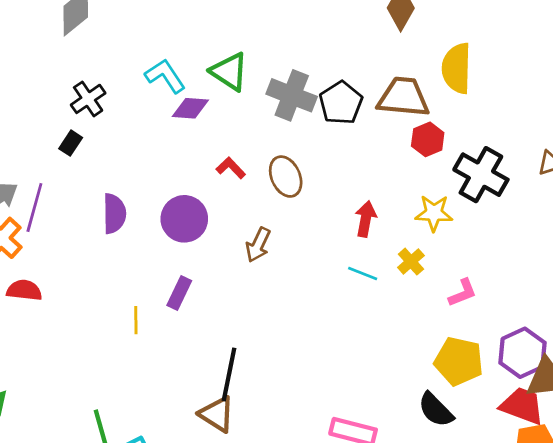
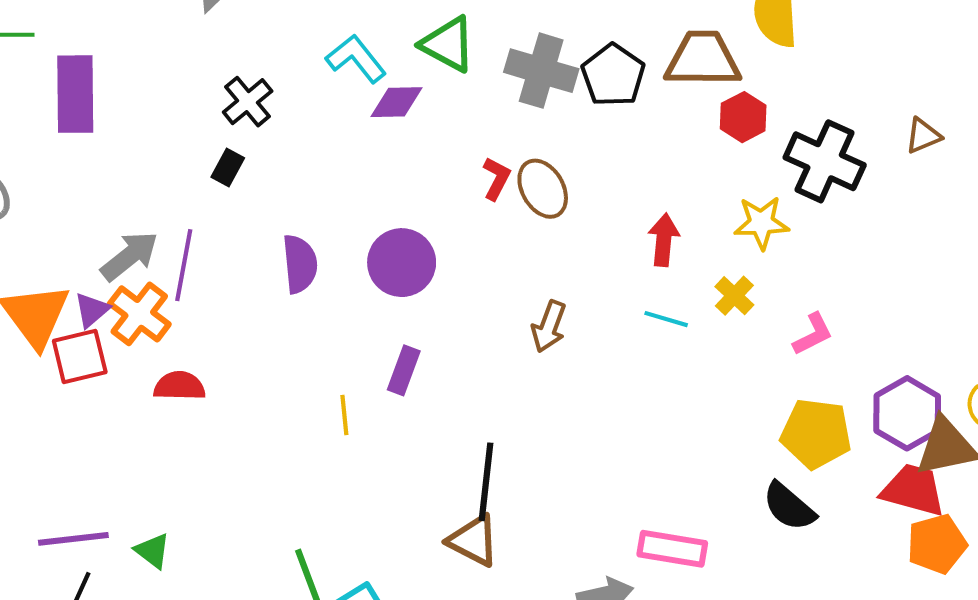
red L-shape: (231, 168) -> (496, 179), moved, turned 76
brown arrow: (258, 245) -> (549, 327), moved

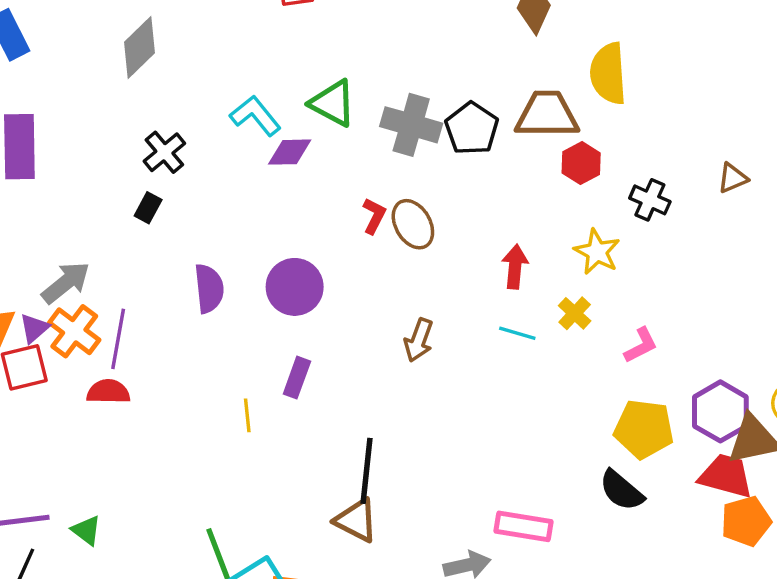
black cross: (825, 161) -> (650, 200), size x0.6
yellow star: (761, 223) -> (597, 252), turned 30
purple line: (184, 265) -> (118, 339), moved

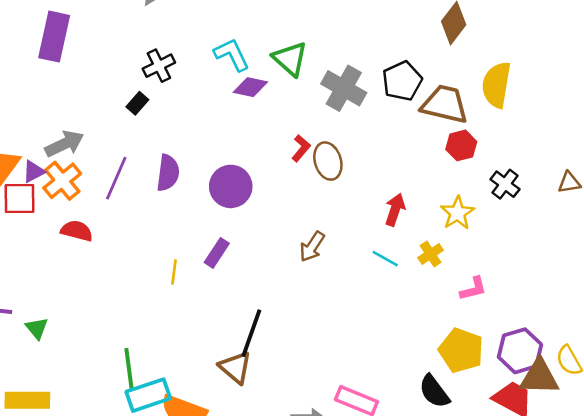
black pentagon: (472, 128) -> (402, 81), moved
purple line: (118, 339) -> (116, 178), moved

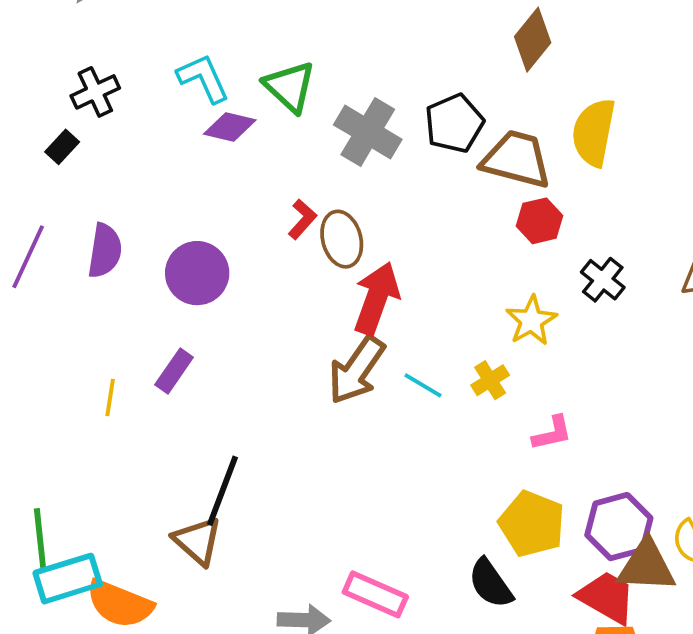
red arrow: (395, 210) -> (376, 298), moved, size x1.5
brown arrow: (312, 247) -> (356, 370), moved, size x1.5

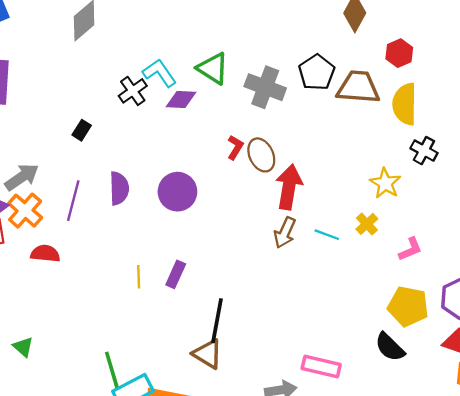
black cross: (95, 92) -> (133, 91), moved
yellow semicircle: (594, 132) -> (405, 104), moved
red hexagon: (539, 221) -> (399, 53), moved
brown arrow: (356, 370) -> (285, 233), size x0.7
purple rectangle: (174, 371) -> (176, 274), moved

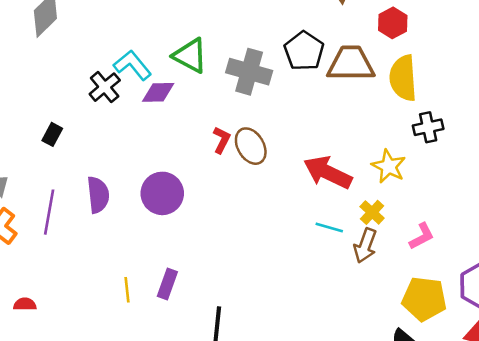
black cross: (424, 151) -> (428, 127), turned -36
red arrow: (289, 187) -> (328, 172), moved, turned -69
brown arrow: (285, 233) -> (365, 246), moved
red semicircle: (45, 254) -> (25, 304), moved, size x0.7

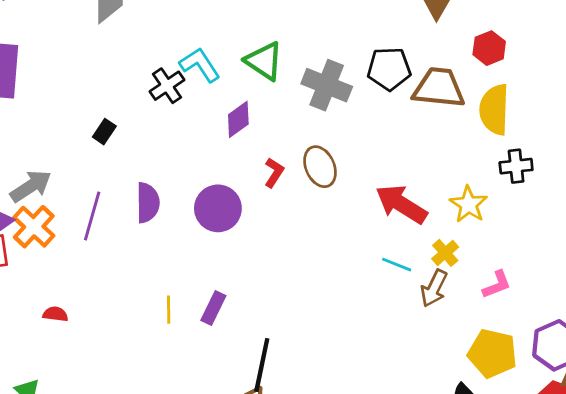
black pentagon: (304, 51) -> (389, 69), turned 30
purple diamond: (158, 92) -> (238, 119), moved, turned -40
red L-shape: (222, 140) -> (274, 173), moved

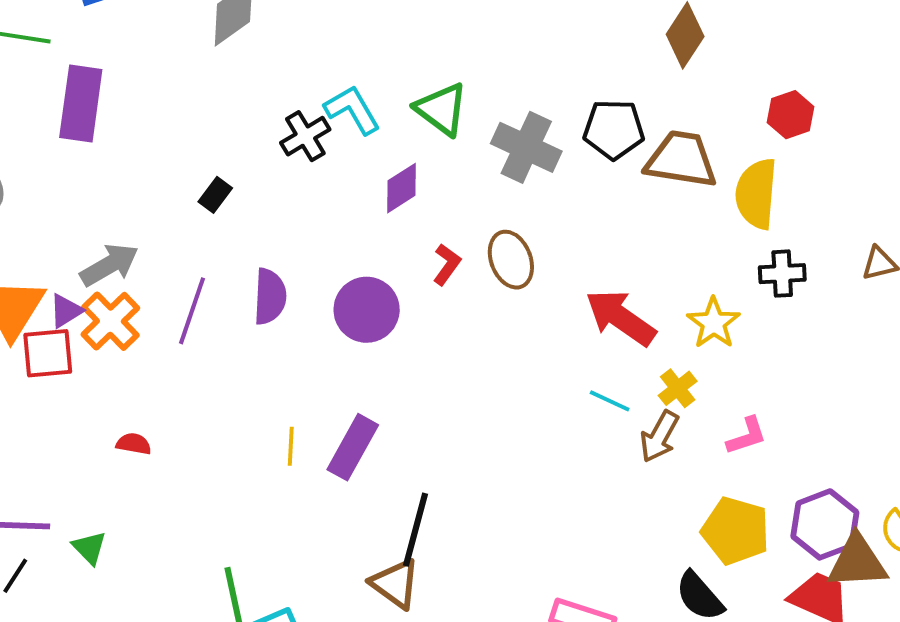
red hexagon: (489, 48) -> (791, 115), moved
purple rectangle: (213, 308) -> (353, 447), size x1.4

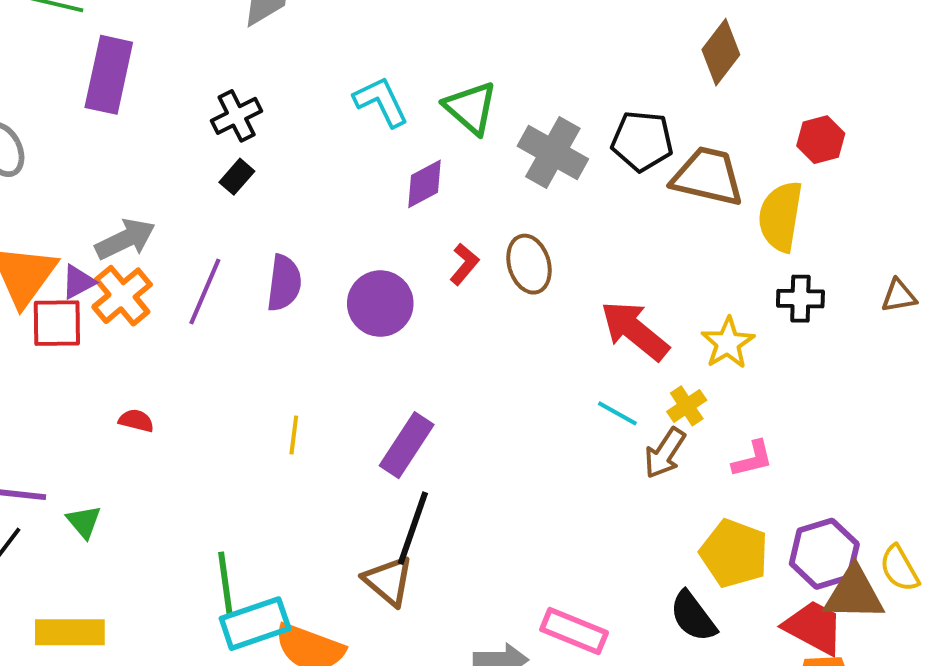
black cross: (305, 136) -> (237, 116), moved
purple rectangle: (353, 447) -> (407, 445), moved

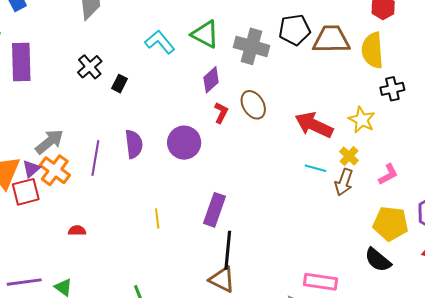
black rectangle: (237, 177) -> (120, 84), moved
purple diamond: (425, 184) -> (211, 80), moved

